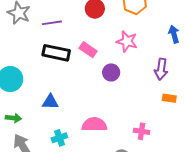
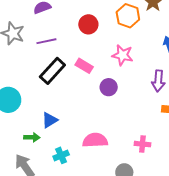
black rectangle: (56, 53) -> (52, 71), turned -56
blue triangle: (50, 102) -> (50, 120), turned -30
green arrow: (13, 118) -> (32, 137), moved

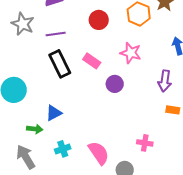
black rectangle: (52, 71) -> (60, 64), turned -72
pink semicircle: (95, 140) -> (99, 153), moved, turned 55

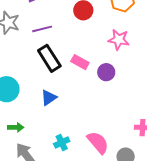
pink rectangle: (92, 61) -> (80, 62), moved
blue triangle: (54, 113) -> (49, 98), moved
green arrow: (35, 129) -> (16, 127), moved

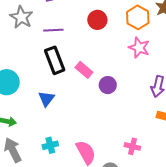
pink star: (119, 40) -> (139, 48), moved
blue triangle: (49, 98) -> (46, 99), turned -30

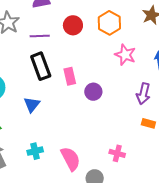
orange hexagon: (138, 17) -> (109, 23), moved
red circle: (97, 20) -> (73, 25), moved
pink rectangle: (84, 70) -> (70, 76), turned 36

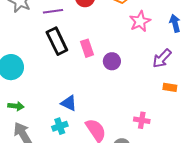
pink star: (125, 55) -> (140, 21), turned 30
purple arrow: (143, 94) -> (162, 58), turned 35
blue triangle: (32, 105) -> (69, 103), moved, turned -36

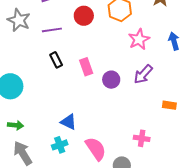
black rectangle: (57, 41) -> (56, 60), size x0.6
purple arrow: (162, 58) -> (143, 74), moved

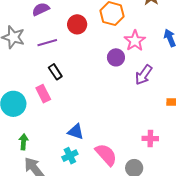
pink rectangle: (86, 67) -> (43, 94), moved
purple circle: (111, 80) -> (116, 57), moved
green arrow: (16, 125) -> (24, 142), turned -84

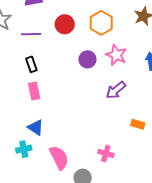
pink star: (135, 41) -> (116, 55), turned -30
purple circle: (116, 57) -> (87, 59), moved
pink rectangle: (43, 94) -> (34, 91), moved

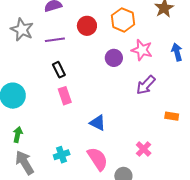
blue triangle: (36, 127) -> (98, 123), moved
pink cross: (106, 153) -> (144, 149), turned 35

